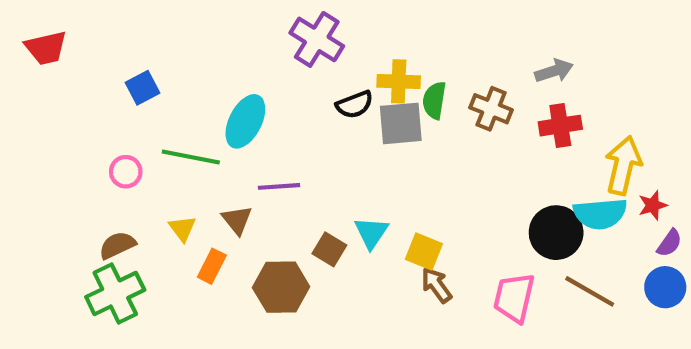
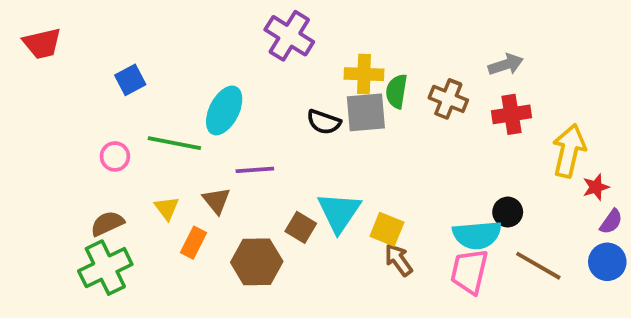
black semicircle: (355, 105) -> (324, 122), moved, turned 40
cyan semicircle: (600, 214) -> (477, 235), moved
cyan triangle: (371, 233) -> (339, 212), size x1.4
black circle: (556, 233) -> (508, 212), size x0.6

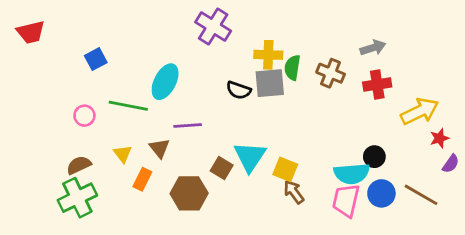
yellow arrow: (569, 151) -> (420, 111), turned 51
blue circle: (607, 262) -> (381, 193), moved
brown line: (538, 266) -> (421, 195), moved

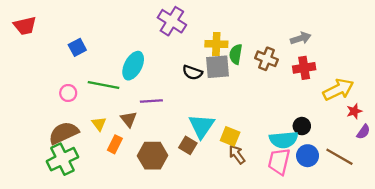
brown semicircle: (79, 165) -> (64, 133), size x1.5
brown square: (222, 168) -> (188, 145), moved

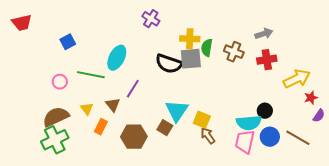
purple cross: (172, 21) -> (151, 19), size x0.7
black semicircle: (192, 72) -> (169, 64), size x1.5
purple line: (151, 101) -> (133, 89), turned -54

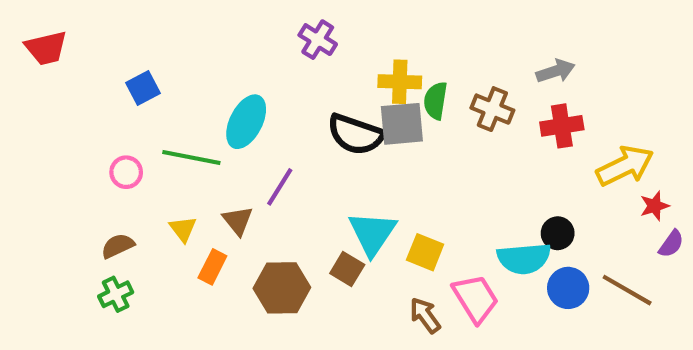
brown semicircle: (56, 117) -> (118, 246), size x0.6
brown arrow: (208, 136) -> (425, 315), moved
green cross: (55, 140) -> (116, 294), size x0.6
pink trapezoid: (245, 142) -> (476, 298), moved, turned 135

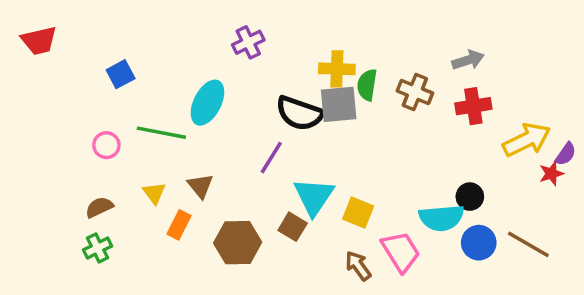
purple cross: (318, 40) -> (248, 42), moved, turned 32
purple line: (280, 187) -> (271, 158), moved
purple semicircle: (671, 244) -> (566, 154), moved

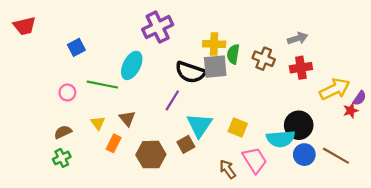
purple cross: (248, 42) -> (158, 27), size x1.5
black circle: (470, 197) -> (299, 125), size x1.6
yellow square: (358, 213) -> (238, 127), moved
brown square: (293, 227) -> (186, 144), turned 30

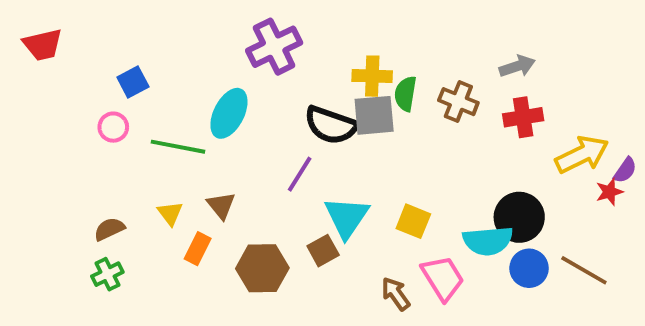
pink circle: (67, 92) -> (113, 127), moved

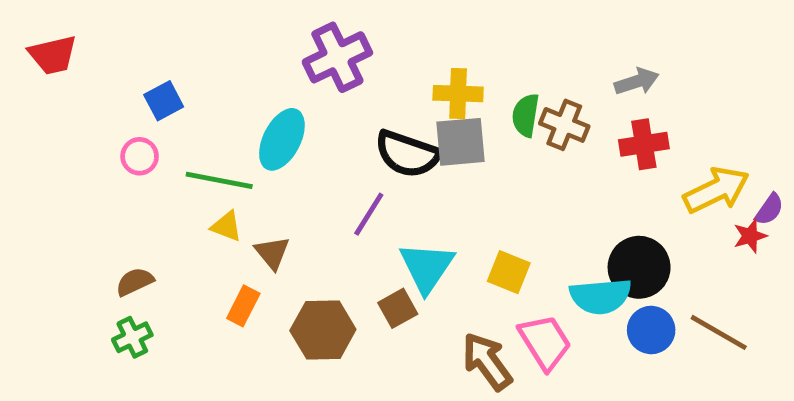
green semicircle: (405, 94) -> (526, 115), moved
yellow triangle: (170, 213) -> (226, 226), moved, turned -32
brown arrow: (396, 294) -> (487, 361), size x1.4

